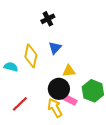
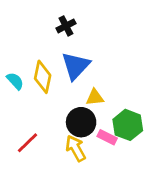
blue triangle: (55, 48) -> (76, 66), size x1.6
cyan semicircle: (11, 67) -> (15, 81), moved, turned 32
pink rectangle: (70, 100) -> (107, 137), moved

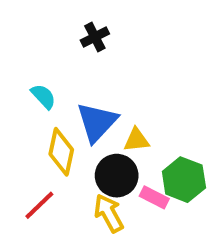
blue triangle: (76, 66) -> (97, 122), moved
yellow diamond: (43, 77) -> (61, 152), moved
cyan semicircle: (15, 81) -> (43, 96), moved

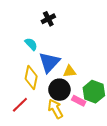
cyan semicircle: (43, 96) -> (31, 44), moved

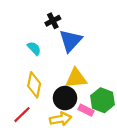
blue triangle: (49, 62) -> (71, 41), moved
yellow triangle: (70, 71) -> (76, 78), size x1.5
yellow arrow: (55, 109) -> (61, 119), turned 108

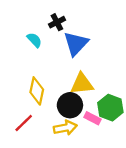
cyan semicircle: (34, 48) -> (34, 40), moved

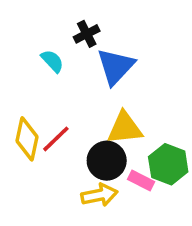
yellow diamond: (37, 91) -> (27, 139), moved
red line: (24, 123) -> (56, 139), moved

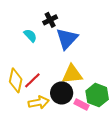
yellow arrow: (99, 195) -> (39, 102), moved

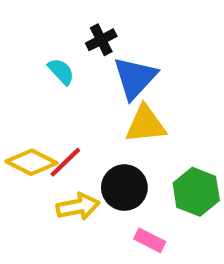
yellow triangle: (72, 74) -> (146, 124), moved
yellow diamond: (16, 80) -> (32, 162), turned -75
pink rectangle: (81, 104) -> (150, 240), moved

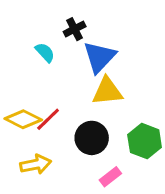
yellow arrow: (78, 207) -> (36, 164), moved
pink rectangle: (150, 240) -> (110, 177), turned -65

